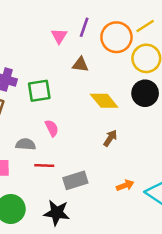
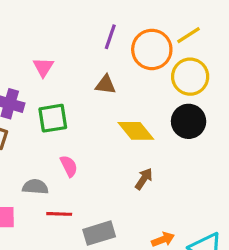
pink triangle: (59, 36) -> (43, 67), moved

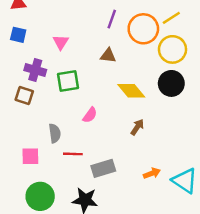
pink semicircle: (69, 166) -> (90, 115), moved, turned 63
gray semicircle: (35, 187) -> (55, 133), turned 78

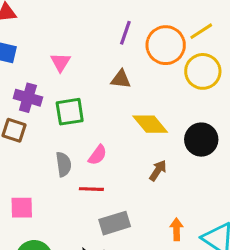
black circle: (171, 83) -> (201, 140), moved
gray semicircle: (55, 133) -> (64, 164), moved
red line: (73, 154) -> (91, 189), moved
orange arrow: (152, 173) -> (176, 229), turned -70

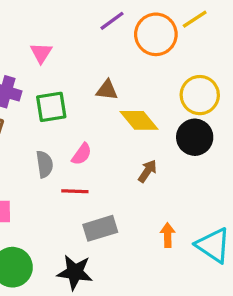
purple line: (125, 33) -> (112, 21), turned 35
yellow circle: (203, 71) -> (200, 95), moved
brown triangle: (121, 79) -> (107, 90), moved

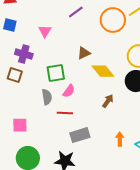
purple line: (112, 21) -> (76, 12), moved
brown triangle: (107, 90) -> (84, 53), turned -32
green square: (51, 107) -> (56, 73), moved

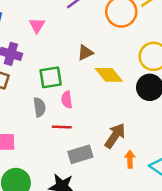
pink semicircle: (69, 91) -> (67, 100), turned 136
brown arrow: (108, 101) -> (115, 136), moved, size x1.5

